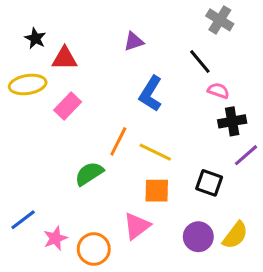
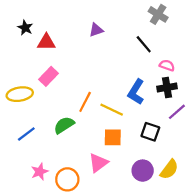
yellow ellipse: (28, 84) -> (20, 94), moved
pink semicircle: (218, 91) -> (167, 65), moved
blue L-shape: (151, 94) -> (136, 92), moved
blue line: (23, 220) -> (26, 134), moved

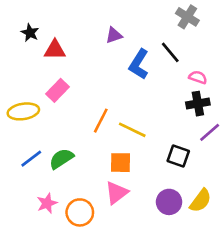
blue L-shape: (136, 92) -> (139, 64), moved
green semicircle: (64, 125) -> (61, 159), moved
orange square: (113, 137) -> (120, 163), moved

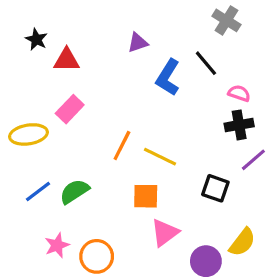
pink triangle: (117, 193) -> (165, 233), moved
purple circle: (169, 202) -> (206, 261), moved

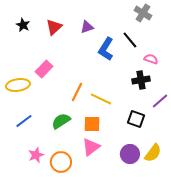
red triangle: (67, 60) -> (54, 27), moved, turned -42
black cross: (239, 125) -> (141, 80), moved
green semicircle: (74, 191) -> (61, 121), moved
pink triangle: (165, 233) -> (91, 147), moved
purple circle: (206, 261) -> (130, 154), moved

